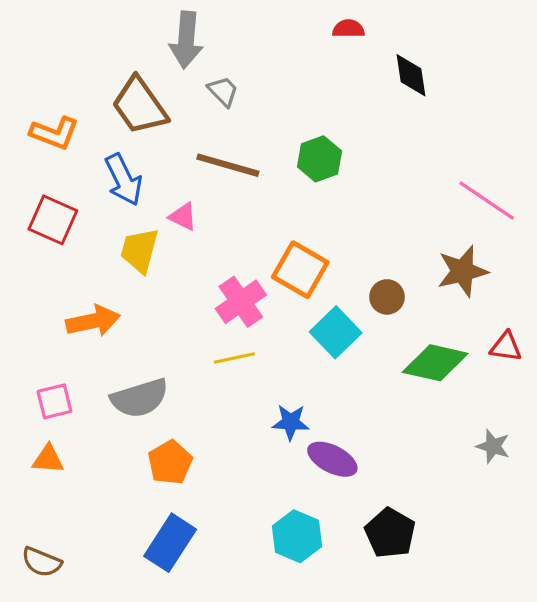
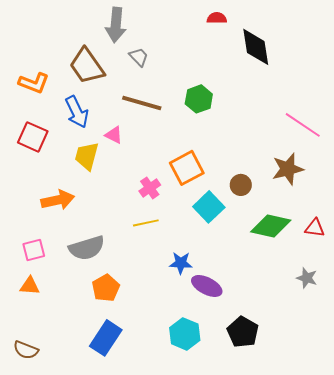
black diamond: (411, 75) -> (256, 47), size x1.4
orange square: (300, 270) -> (187, 168), turned 32
pink cross: (241, 302) -> (150, 188), size x0.7
red triangle: (506, 347) -> (315, 228), moved

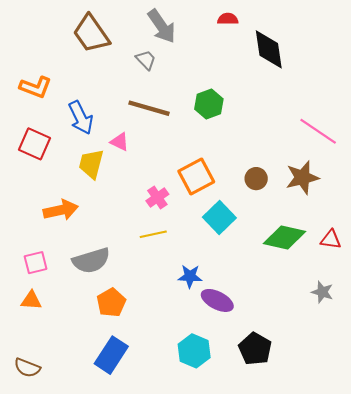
gray arrow: (116, 25) -> (162, 26), moved, turned -40
brown trapezoid: (87, 66) -> (91, 34), moved
brown circle: (241, 185) -> (256, 179), moved

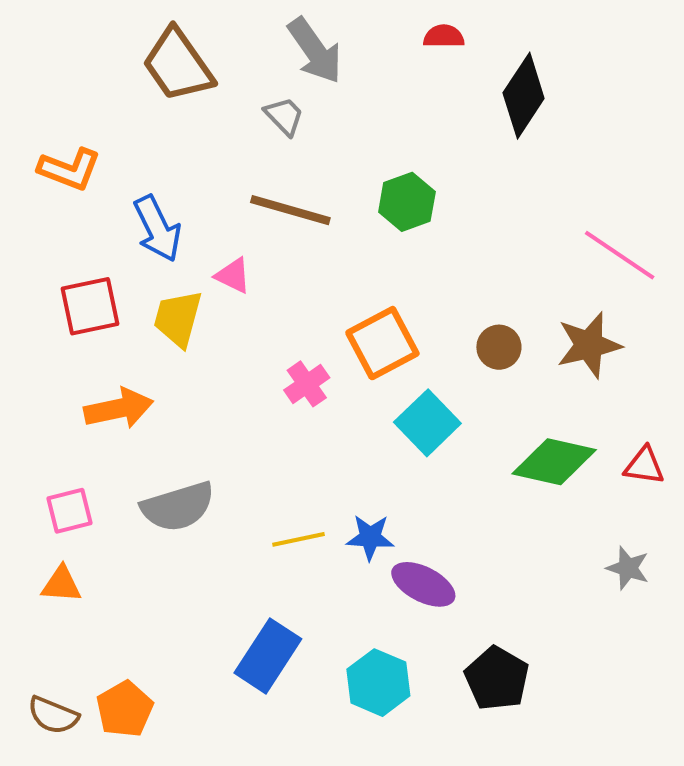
black diamond: (269, 49) -> (524, 96), turned 42
red square: (34, 144) -> (90, 306), moved, turned -36
yellow line: (153, 234) -> (299, 539), moved
orange pentagon: (111, 303) -> (125, 709), moved
blue rectangle: (111, 355) -> (268, 656), moved

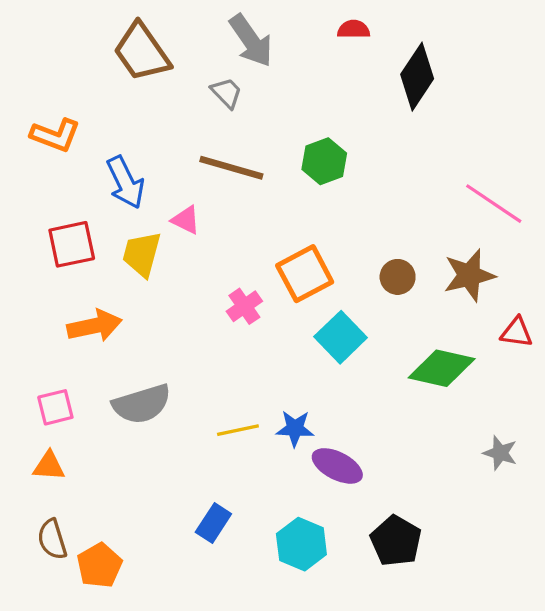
red triangle: (644, 466) -> (517, 332), moved
blue rectangle: (268, 656) -> (213, 523), size x0.7
brown semicircle: (53, 715) -> (52, 539), moved, turned 51

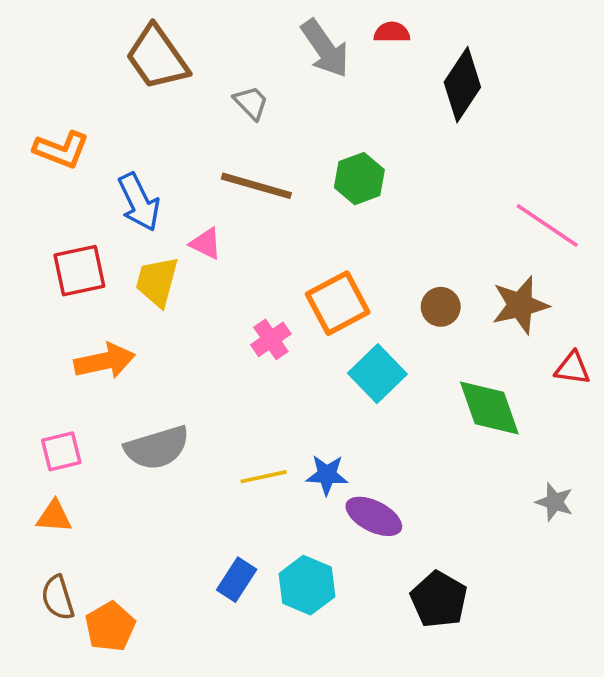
gray arrow: (251, 41) -> (325, 49), moved
green diamond: (442, 368) -> (489, 408), turned 58
cyan hexagon: (301, 544) -> (307, 585), moved

